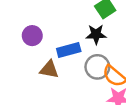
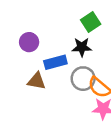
purple circle: (32, 36) -> (29, 42), moved

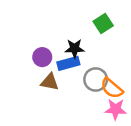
purple circle: (29, 42) -> (42, 57), moved
black star: (82, 47) -> (75, 48), moved

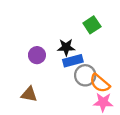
blue rectangle: (68, 63) -> (73, 61), moved
brown triangle: (50, 82) -> (29, 94), moved

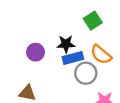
orange semicircle: (100, 83) -> (101, 54), moved

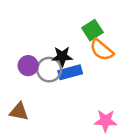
orange semicircle: (101, 54) -> (102, 50), moved
gray circle: (86, 73) -> (49, 70), moved

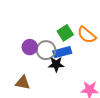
green square: (92, 30) -> (65, 33), moved
black star: (62, 56) -> (56, 64), moved

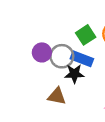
blue rectangle: (62, 52) -> (82, 59), turned 36
brown triangle: (23, 83) -> (57, 96), moved

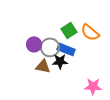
brown triangle: (57, 96) -> (43, 66), moved

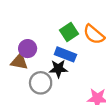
gray circle: (50, 47) -> (41, 83), moved
brown triangle: (43, 66) -> (19, 62), moved

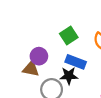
green square: (69, 32) -> (69, 35), moved

